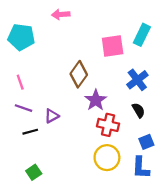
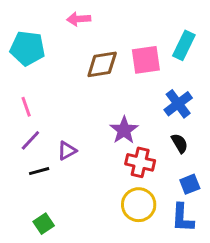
brown diamond: (79, 74) -> (102, 64), moved, turned 45
purple line: (24, 108) -> (30, 140), turned -66

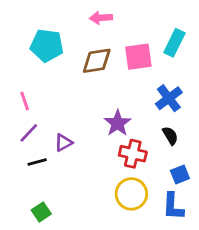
pink arrow: (79, 19) -> (101, 18), moved
cyan pentagon: (28, 48) -> (47, 46), moved

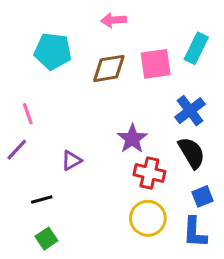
purple line: (29, 133) -> (17, 150), moved
black semicircle: (170, 136) -> (192, 153), size x1.5
black line: (37, 162) -> (42, 200), moved

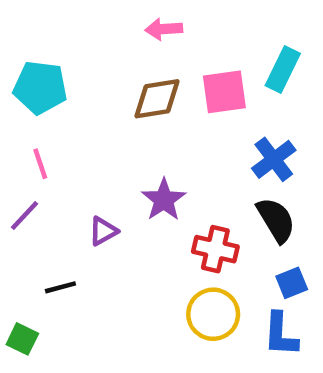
cyan pentagon: (53, 51) -> (40, 87), moved
purple star: (132, 139) -> (164, 200), moved
green square: (46, 239) -> (22, 339), moved, turned -30

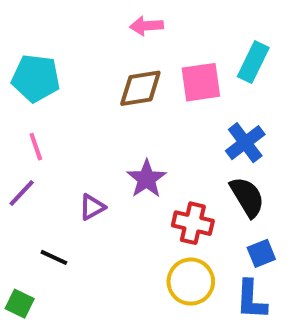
black line: (60, 287) -> (54, 257), turned 40

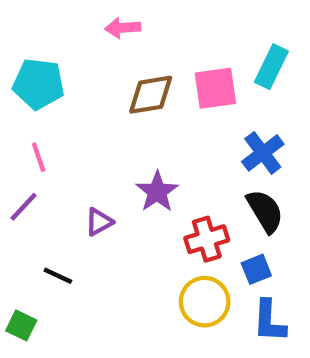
pink arrow: (147, 26) -> (123, 28), moved
red cross: (193, 223) -> (207, 239), turned -30
blue square: (261, 253) -> (256, 269), moved

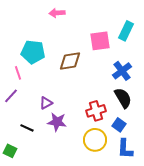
cyan pentagon: (39, 84) -> (33, 52), moved
brown diamond: (151, 95) -> (70, 61), moved
purple star: (157, 192) -> (57, 122), moved, turned -30
blue square: (256, 269) -> (119, 125), turned -32

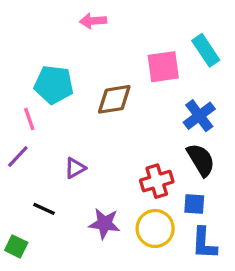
cyan rectangle: (126, 31) -> (206, 50), turned -60
purple star: (57, 122) -> (104, 224), moved
blue square: (119, 125) -> (194, 204), turned -32

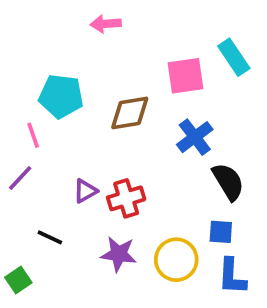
blue cross: (199, 116) -> (195, 137), moved
red cross: (157, 181) -> (126, 198), moved
green square: (16, 246) -> (18, 280), turned 30

